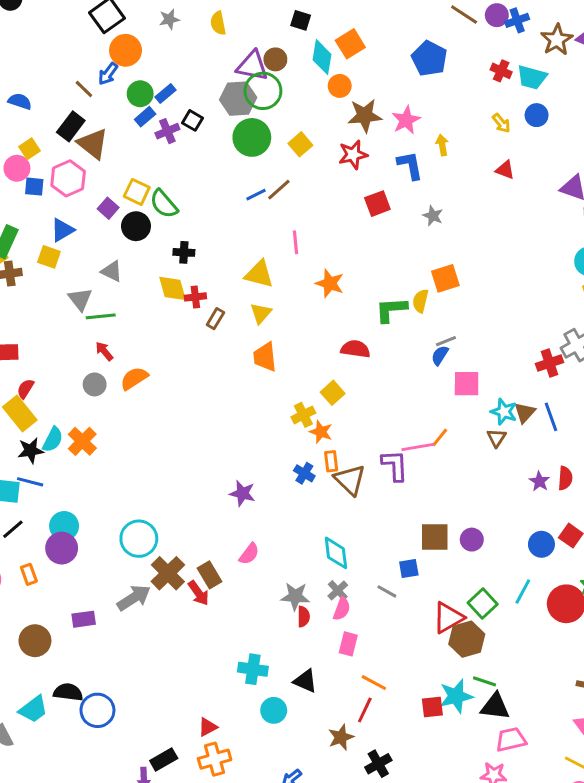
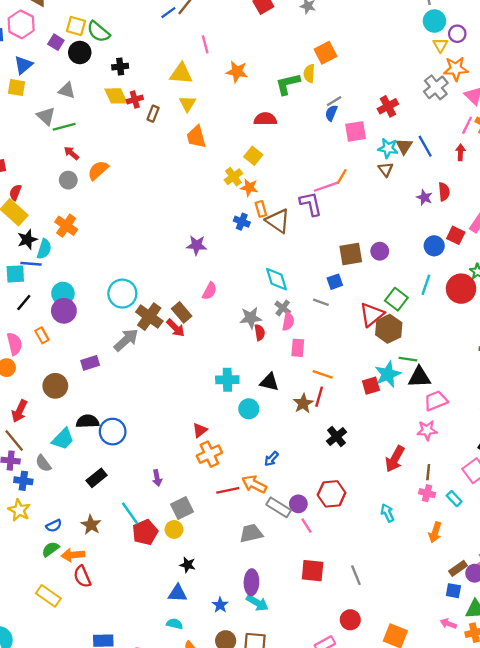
red cross: (550, 363) -> (388, 106), moved
cyan semicircle: (53, 440) -> (44, 249), moved
brown star: (341, 737) -> (303, 403), moved
black rectangle: (164, 759) -> (97, 478), moved

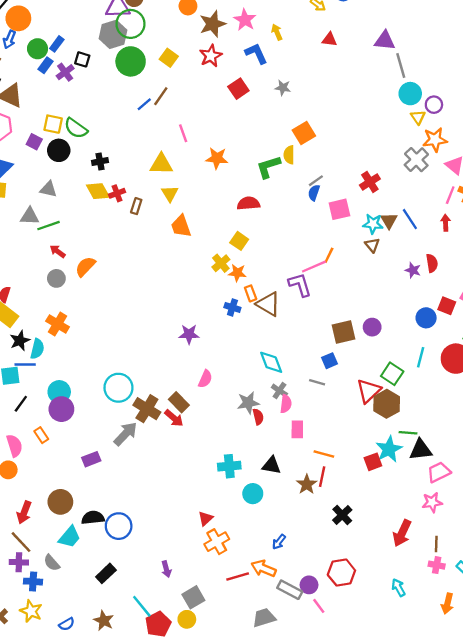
gray triangle: (46, 116) -> (30, 216), turned -36
brown circle: (55, 386) -> (60, 502), moved

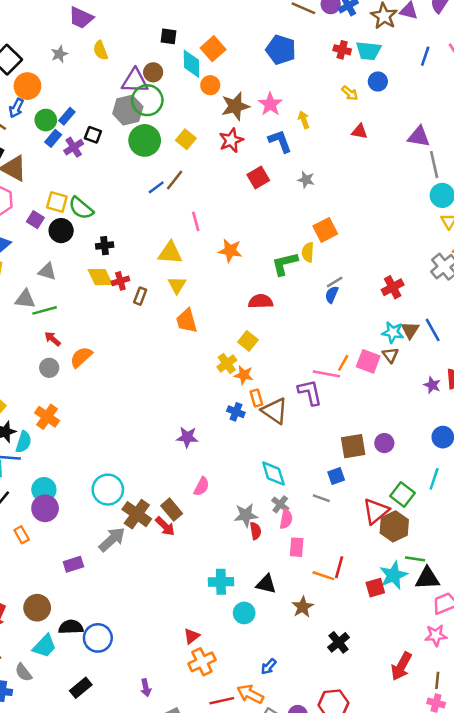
pink square: (339, 209) -> (368, 361), moved, turned 30
pink line: (314, 267) -> (326, 374), turned 30
red line: (322, 477) -> (339, 567), moved

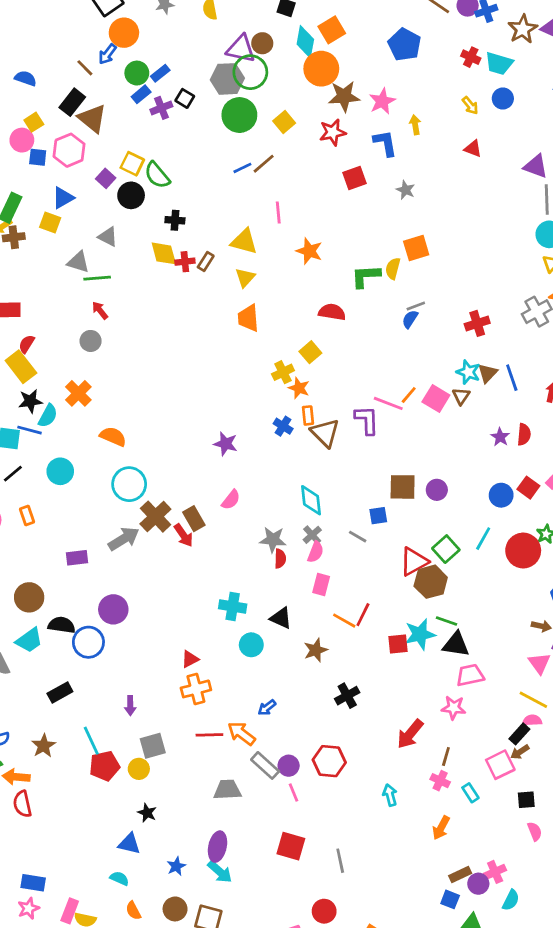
orange circle: (210, 85) -> (321, 69), size x1.6
brown rectangle: (140, 296) -> (206, 261), moved
orange semicircle: (81, 357) -> (113, 436), moved, turned 55
purple circle: (45, 508) -> (113, 609), moved

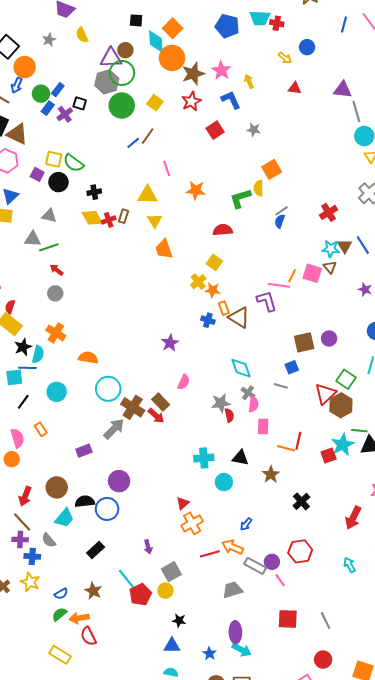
cyan trapezoid: (499, 63) -> (260, 18), moved
purple star: (226, 444) -> (170, 343), turned -30

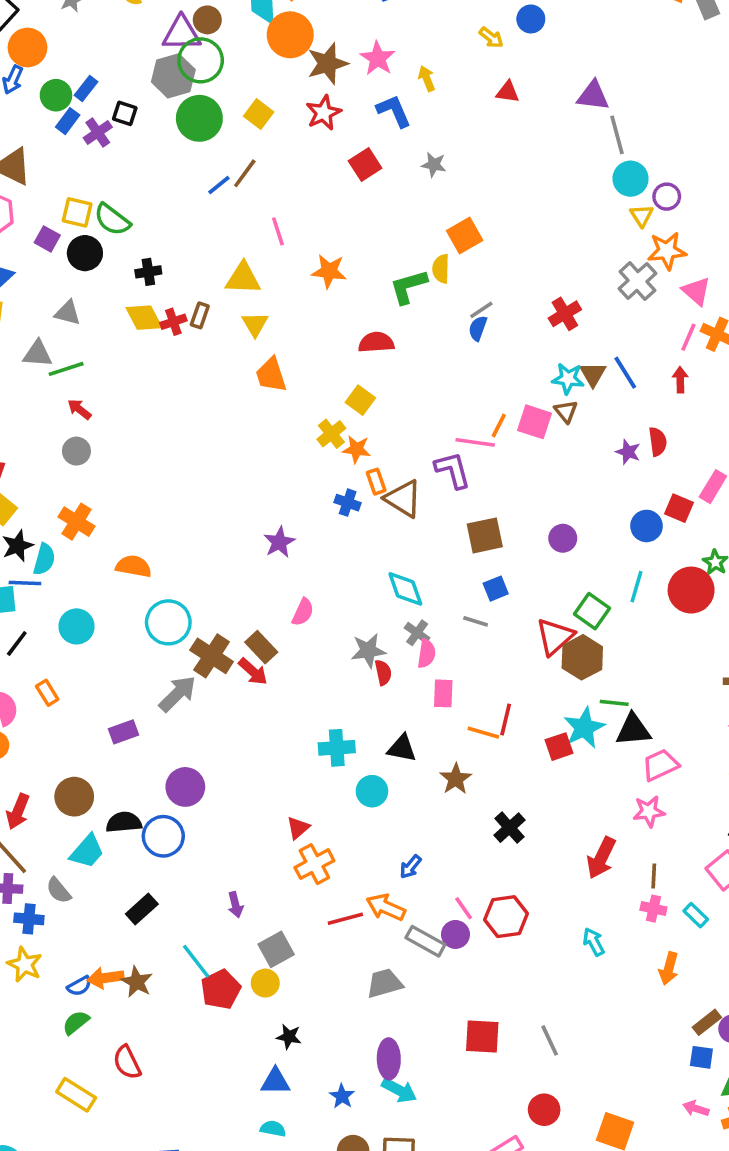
brown square: (304, 342) -> (485, 535), moved
pink line: (280, 580) -> (464, 908), moved
orange arrow: (79, 618) -> (106, 978), moved

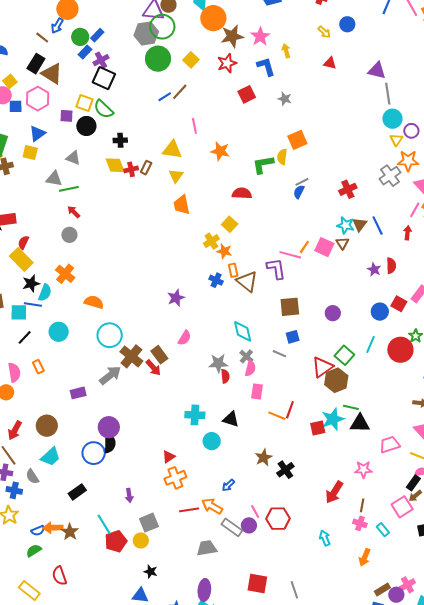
black square: (125, 113) -> (104, 78), moved, size x1.6
purple square: (47, 239) -> (67, 116), turned -32
pink trapezoid: (660, 765) -> (390, 445), moved
brown star: (456, 779) -> (264, 458), moved
black semicircle: (124, 822) -> (110, 443), moved, turned 90

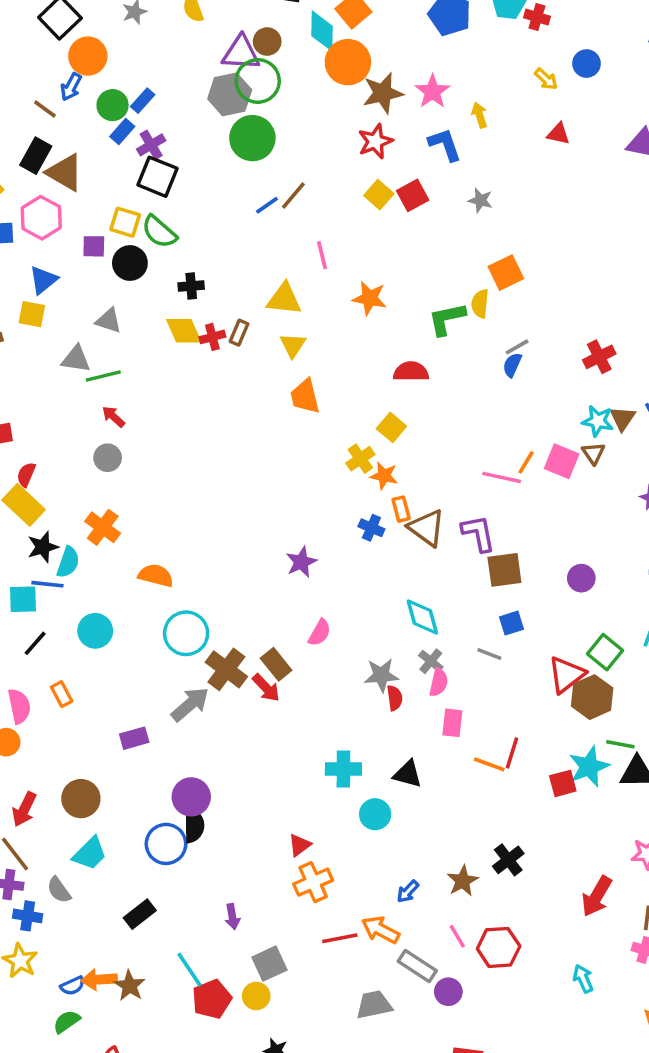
yellow square: (191, 60) -> (379, 195), moved
purple L-shape: (276, 269) -> (478, 533), moved
brown star: (264, 458) -> (463, 881), moved
purple circle: (249, 525) -> (448, 992), moved

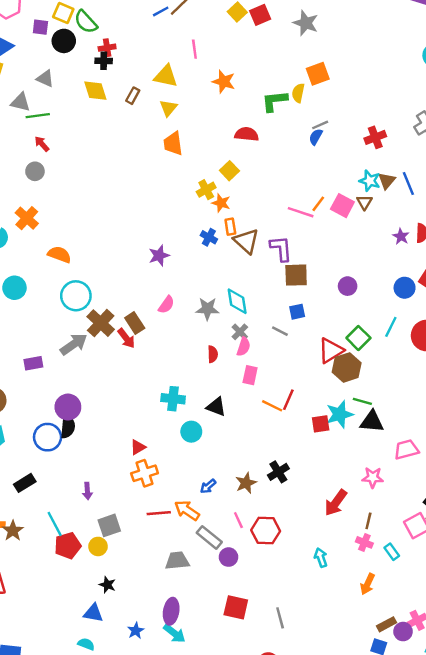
gray star: (480, 200) -> (306, 23), size x1.5
red cross: (212, 337) -> (107, 48), moved
gray star: (381, 675) -> (207, 309), moved

